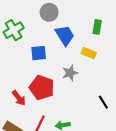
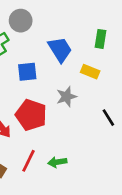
gray circle: (49, 12) -> (21, 21), moved
black line: (103, 102) -> (108, 118), moved

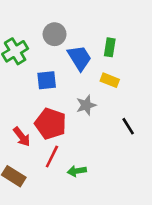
gray circle: (21, 21) -> (55, 34), moved
green rectangle: (101, 39) -> (110, 47), moved
red line: (28, 161) -> (52, 156), moved

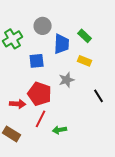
green rectangle: (110, 47) -> (85, 36), turned -56
blue trapezoid: (80, 58) -> (62, 44), turned 35
red arrow: (22, 137) -> (18, 104), turned -49

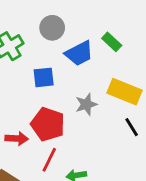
blue trapezoid: (62, 44) -> (79, 53), turned 60
yellow rectangle: (85, 61) -> (124, 92), moved, size x1.6

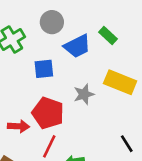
black line: (132, 127) -> (127, 144), moved

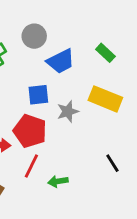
green rectangle: (108, 35) -> (105, 53), moved
blue square: (44, 69) -> (38, 95), moved

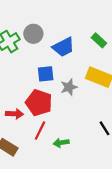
gray circle: (34, 36) -> (33, 34), moved

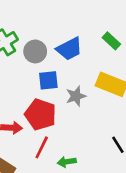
gray circle: (33, 34) -> (35, 51), moved

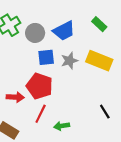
gray star: (76, 96) -> (69, 61), moved

